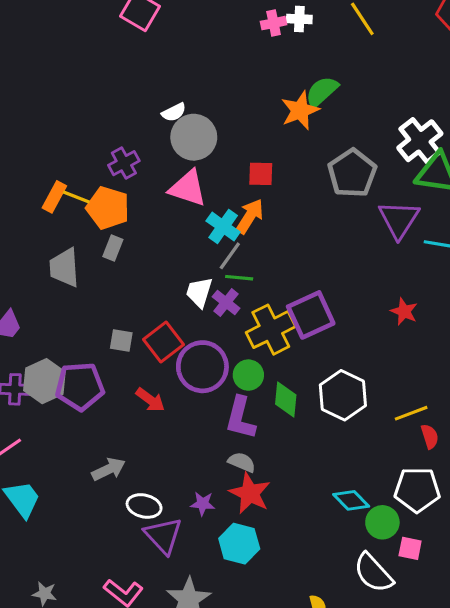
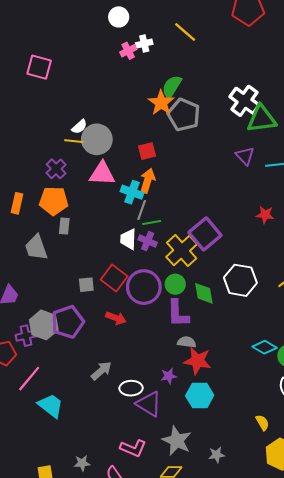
gray pentagon: (352, 173) -> (184, 115), moved
yellow line: (76, 197) -> (74, 141), moved
purple triangle: (399, 219) -> (245, 156), size x0.7

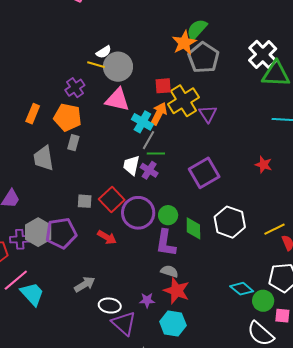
purple triangle: (245, 156) -> (208, 114), moved
yellow cross: (182, 251) -> (183, 101), moved
cyan trapezoid: (51, 406) -> (32, 294), moved

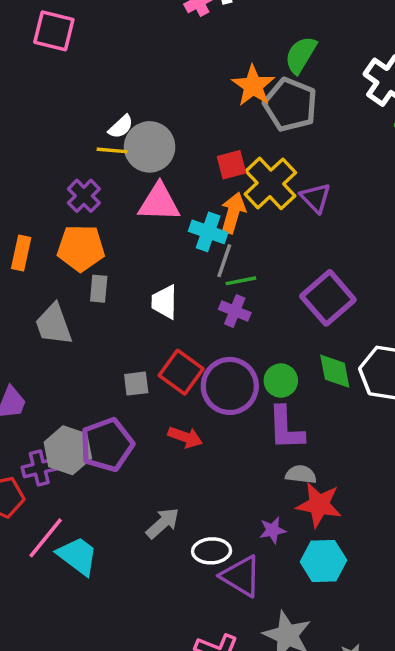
green semicircle: (197, 29) -> (301, 55), moved
white trapezoid: (131, 165) -> (164, 302), moved
green diamond: (193, 228) -> (335, 371), moved

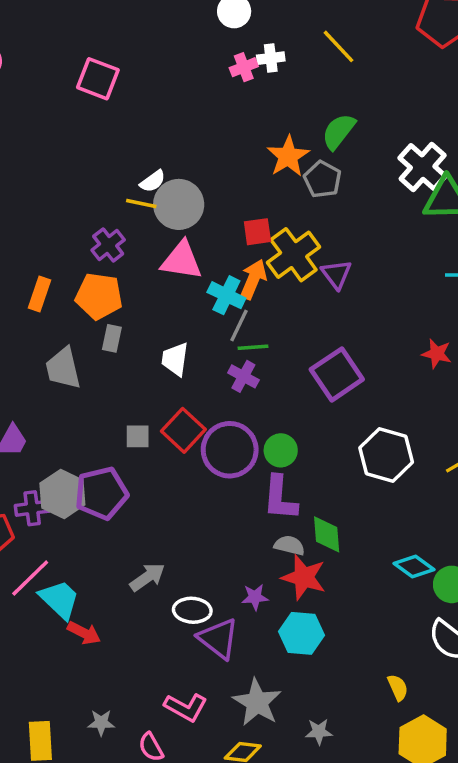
gray pentagon: (290, 105) -> (323, 179), size x0.7
green diamond: (335, 371) -> (327, 534), moved
red arrow: (185, 437) -> (84, 633), moved

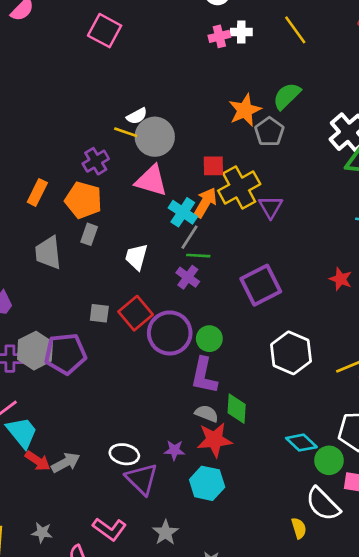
gray arrow: (147, 577) -> (66, 463), moved
red star: (304, 577) -> (214, 440), turned -30
yellow semicircle: (398, 688) -> (299, 528), moved
gray star: (257, 702) -> (165, 532), size x0.7

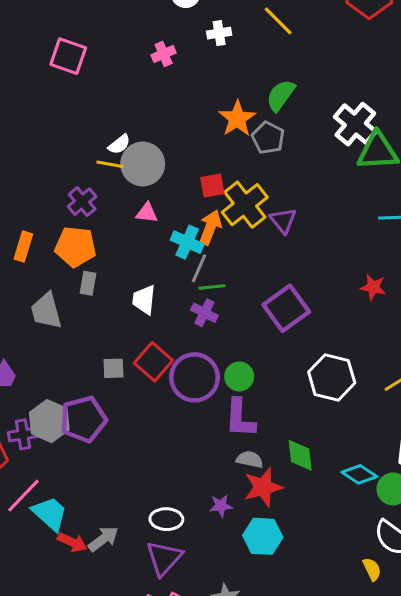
pink cross: (219, 36) -> (164, 54), moved
pink triangle: (151, 181) -> (147, 213), size x0.6
green diamond: (237, 409) -> (300, 455), moved
purple triangle: (142, 479) -> (164, 558), moved, turned 36

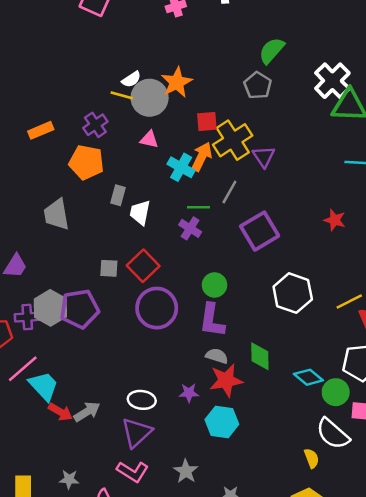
orange star: (237, 119) -> (177, 82), moved
orange rectangle: (23, 246) -> (41, 130), moved, turned 45
gray line: (199, 268) -> (229, 192), moved
gray rectangle: (88, 283) -> (118, 195), moved
purple circle: (195, 377) -> (157, 308), moved

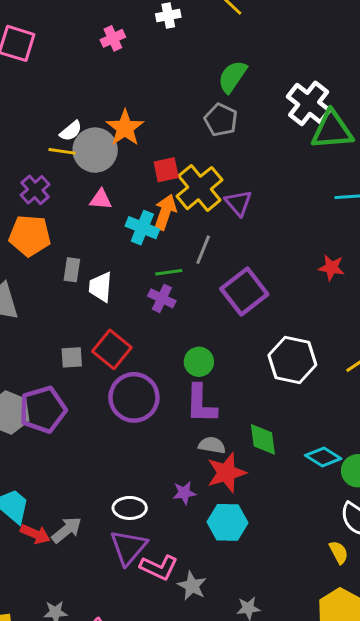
pink L-shape: (133, 472) -> (159, 567), moved

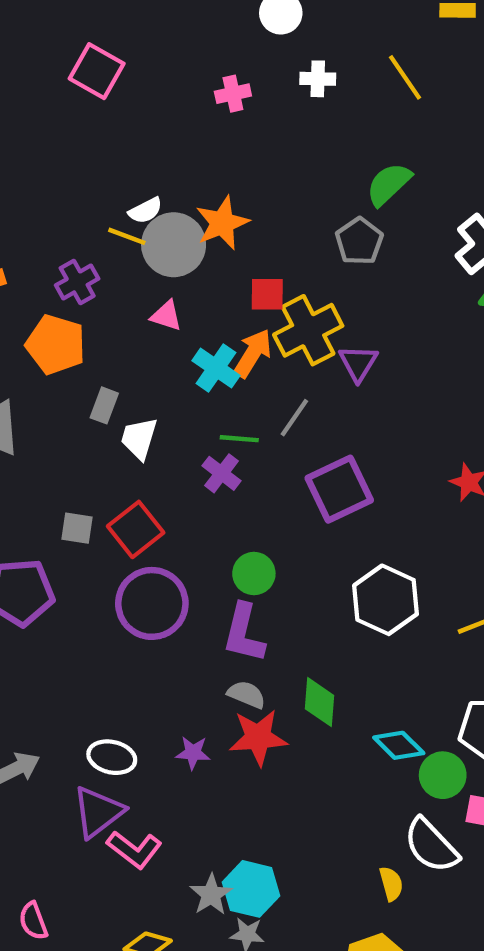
cyan hexagon: (228, 522) -> (251, 889), moved
gray star: (192, 586) -> (211, 895), moved

